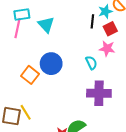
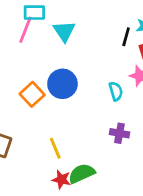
purple cross: (99, 93) -> (119, 133), size x0.6
yellow line: (26, 112) -> (55, 148), moved

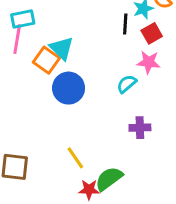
cyan triangle: (64, 31) -> (62, 48), moved
cyan semicircle: (116, 91) -> (127, 84), turned -102
orange square: (32, 94) -> (46, 60), moved

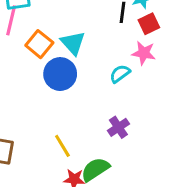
cyan triangle: (62, 48) -> (73, 43), moved
purple cross: (140, 128) -> (118, 127), moved, turned -36

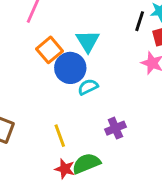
orange square: (39, 44) -> (49, 50), moved
cyan semicircle: (120, 74) -> (88, 87), moved

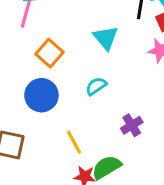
cyan triangle: (88, 41) -> (106, 38), moved
blue circle: (70, 68) -> (41, 95), moved

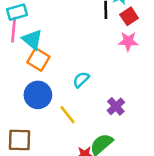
cyan triangle: (106, 38) -> (32, 40), moved
yellow line: (74, 142) -> (68, 115), moved

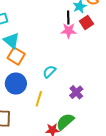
pink star: (128, 41) -> (69, 31), moved
yellow line: (68, 115) -> (39, 99), turned 56

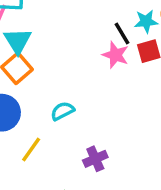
black line: (68, 18) -> (122, 33), turned -48

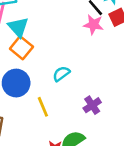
yellow line: (31, 150) -> (43, 107), turned -48

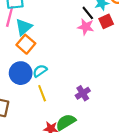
cyan triangle: (18, 27) -> (24, 27), turned 30
cyan semicircle: (61, 74) -> (40, 71), moved

